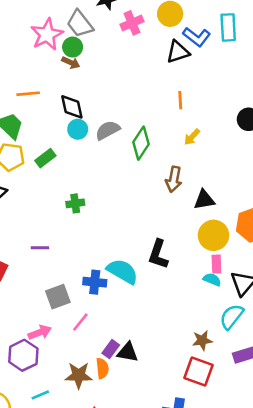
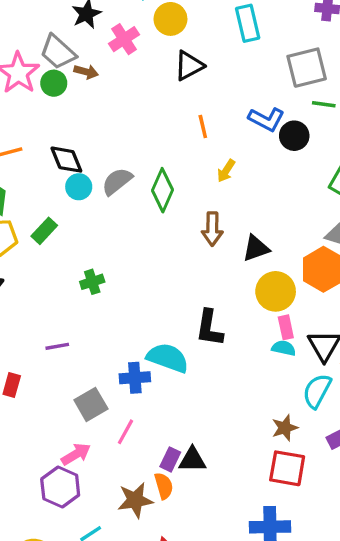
blue L-shape: (197, 37) -> (266, 119), moved
brown arrow: (71, 63) -> (86, 72), moved

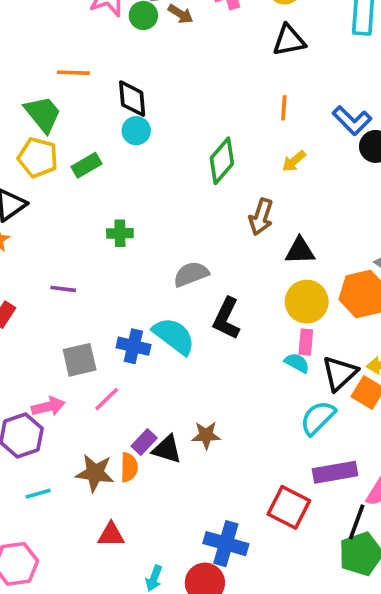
gray semicircle: (117, 181) -> (191, 274), moved
brown star: (285, 428) -> (206, 435), moved
red square: (287, 468) -> (289, 507), moved

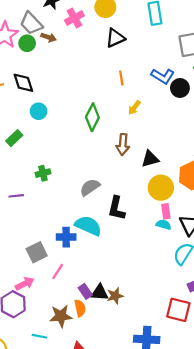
black diamond: (132, 99) -> (23, 83), moved
purple line: (63, 289) -> (16, 196), moved
brown star: (206, 435) -> (115, 296), moved
purple rectangle: (144, 442) -> (85, 291), turned -64
cyan line: (38, 494) -> (39, 336), moved, turned 40

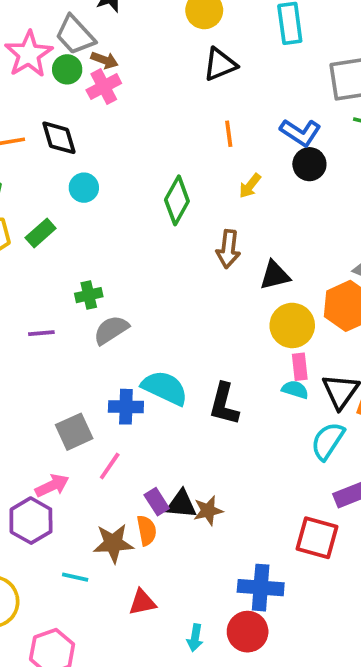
pink cross: (74, 18) -> (104, 87), moved
black circle: (180, 88) -> (309, 164), moved
gray semicircle: (90, 187) -> (111, 330), moved
black L-shape: (116, 208) -> (224, 404), moved

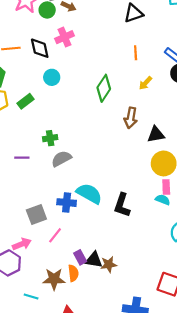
pink cross: (104, 87) -> (65, 37), moved

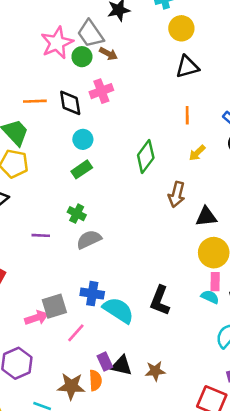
green rectangle: (25, 101) -> (82, 169), moved
green cross: (50, 138) -> (77, 214), turned 32
cyan semicircle: (89, 194) -> (118, 310), moved
pink arrow: (22, 244) -> (36, 318), moved
brown star: (109, 264) -> (155, 371), moved

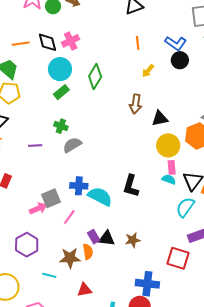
pink cross: (101, 91) -> (71, 41), moved
cyan circle: (83, 139) -> (60, 69), size x1.5
green diamond: (146, 156) -> (95, 77), moved

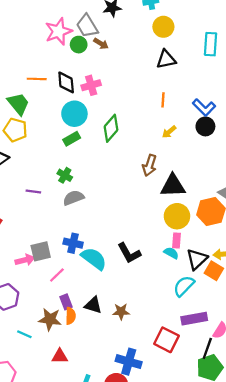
black triangle: (160, 119) -> (173, 186), size x1.4
black L-shape: (131, 186) -> (129, 253), turned -55
purple rectangle: (94, 237) -> (66, 302), moved

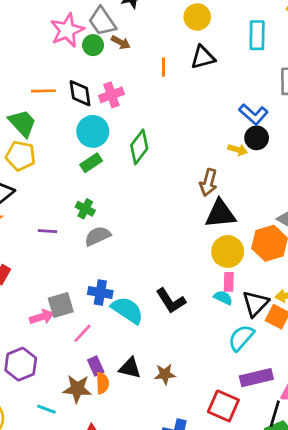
orange line: (163, 100) -> (164, 67), moved
yellow arrow: (169, 132) -> (238, 150), moved, turned -120
brown arrow: (149, 165) -> (208, 182), moved

